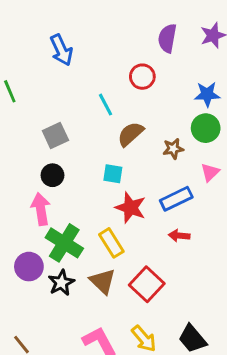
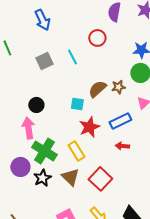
brown semicircle: (131, 134) -> (97, 89), moved
gray square: (55, 135) -> (44, 61), moved
red star: (131, 208) -> (89, 127), turned 30

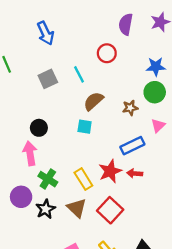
brown semicircle: (97, 89) -> (93, 101), moved
red star: (89, 127) -> (110, 171), moved
green cross: (44, 151) -> (48, 179), size x0.7

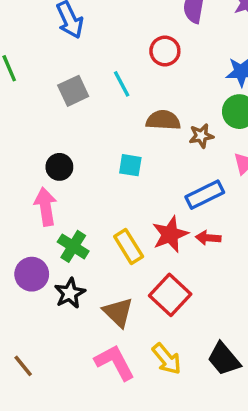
brown semicircle: (93, 101) -> (163, 120), moved, turned 45
brown triangle: (77, 208) -> (118, 312), moved

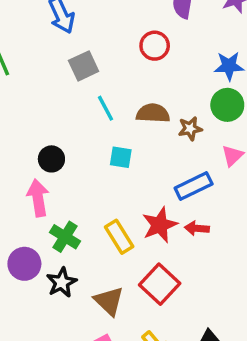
cyan line: (122, 84) -> (106, 108), moved
gray square: (73, 91) -> (84, 66), moved

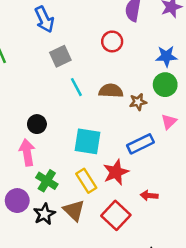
cyan square: (121, 157) -> (87, 141), moved, size x1.6
red arrow: (197, 228) -> (149, 196), moved
brown triangle: (109, 301) -> (74, 210), moved

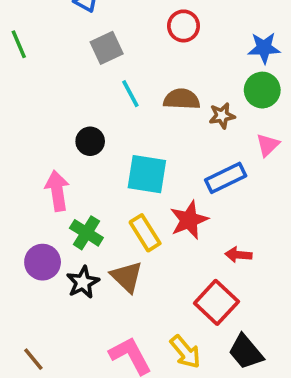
black circle: (37, 124) -> (90, 141), moved
red square: (116, 215) -> (216, 302), moved

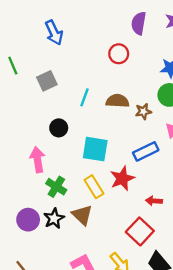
gray square: (107, 48) -> (47, 81), moved
cyan line: (130, 94) -> (85, 97), turned 48
purple circle: (43, 262) -> (28, 220), moved

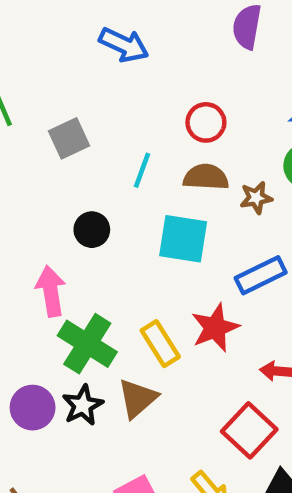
blue arrow: (54, 33) -> (124, 45), moved, turned -40
red circle: (119, 54) -> (206, 122), moved
cyan square: (95, 149) -> (183, 239), moved
green cross: (56, 187) -> (87, 344), size x1.4
brown triangle: (82, 215) -> (137, 398), turned 35

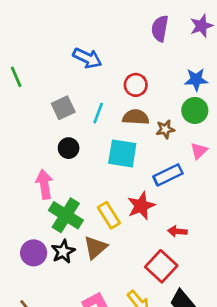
blue arrow: (124, 45) -> (87, 58), moved
gray square: (69, 138) -> (63, 108), moved

